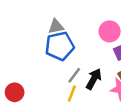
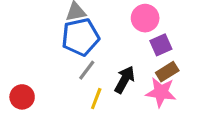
gray line: (74, 75) -> (87, 70), moved

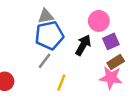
gray line: (87, 70) -> (44, 61), moved
black arrow: (125, 80) -> (83, 45), moved

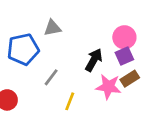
pink circle: (99, 21) -> (124, 37), moved
blue pentagon: (49, 35) -> (23, 49), moved
pink star: (111, 78) -> (108, 87), moved

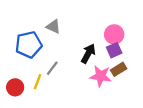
gray triangle: (52, 28) -> (53, 27), turned 35
yellow line: (70, 101) -> (38, 82), moved

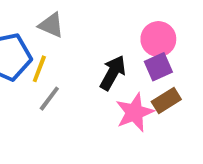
pink star: (101, 76) -> (135, 112), turned -30
yellow line: (38, 82) -> (39, 69), moved

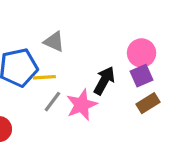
yellow line: (39, 69) -> (44, 77), turned 65
pink star: (135, 112) -> (82, 105), moved

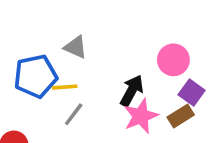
purple square: (142, 76) -> (192, 93), moved, turned -30
pink star: (82, 105) -> (141, 116), moved

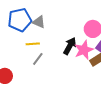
blue pentagon: (36, 76) -> (20, 20), moved
pink star: (141, 116) -> (84, 50), moved

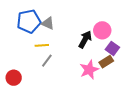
black arrow: (70, 46) -> (85, 39), moved
pink star: (84, 50) -> (89, 70), moved

